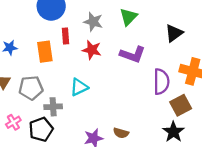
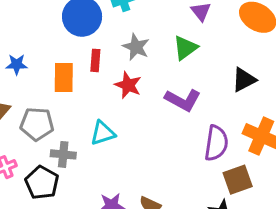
black pentagon: (41, 129) -> (42, 183), turned -30

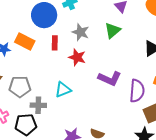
orange rectangle: (64, 77) -> (25, 42), moved, turned -60
purple L-shape: (183, 100) -> (110, 78), moved
black pentagon: (42, 183) -> (26, 125), turned -30

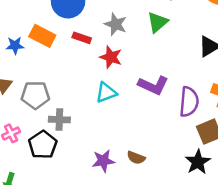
red rectangle: (55, 43) -> (82, 38), turned -72
cyan triangle: (63, 90) -> (106, 93), moved
black pentagon: (26, 125) -> (43, 145), turned -30

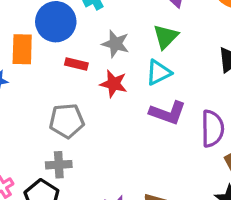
orange rectangle: (42, 36) -> (22, 49), moved, turned 70
cyan triangle: (106, 93) -> (159, 72), moved
gray pentagon: (35, 95) -> (67, 121), moved

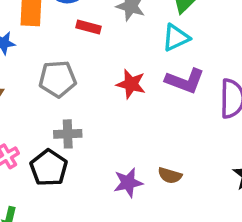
red star: (114, 84) -> (131, 84), moved
gray pentagon: (67, 121) -> (58, 79), moved

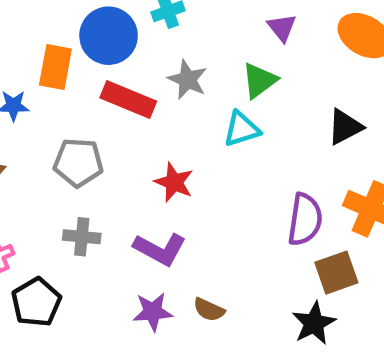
red rectangle: (88, 27) -> (128, 99), size x1.6
purple L-shape: (185, 81) -> (160, 249), moved
black pentagon: (49, 168) -> (36, 302), moved

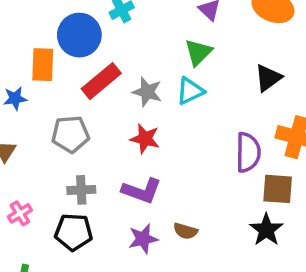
gray star: (188, 80) -> (147, 92), moved
red rectangle: (128, 99) -> (101, 81), turned -54
brown square: (336, 273) -> (278, 189), turned 32
black pentagon: (36, 302) -> (74, 232), moved, turned -30

